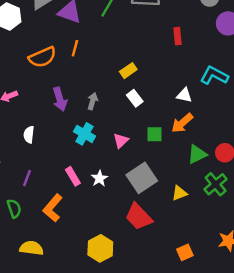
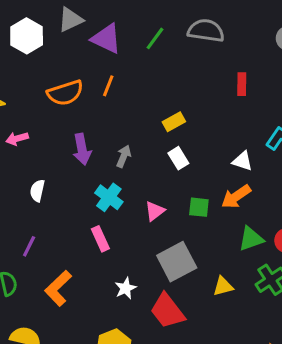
pink rectangle: (73, 176) -> (100, 239), moved
white star: (99, 178) -> (126, 288), moved

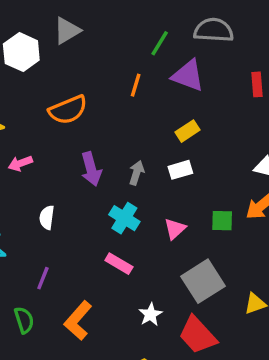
purple triangle: (106, 39) -> (188, 75), moved
orange line: (108, 86) -> (136, 85), moved
white rectangle: (178, 158) -> (180, 170), moved, turned -70
pink rectangle: (100, 239) -> (119, 264), turned -30

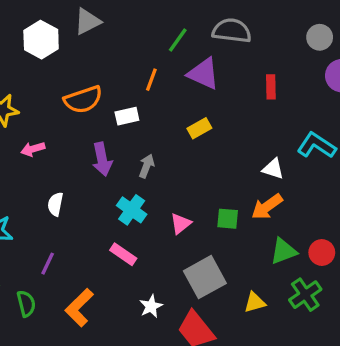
white rectangle: (180, 170) -> (127, 116), moved

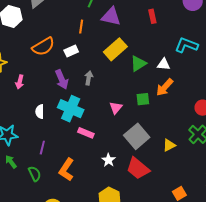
yellow rectangle: (199, 128) -> (115, 49), size x1.6
pink arrow: (33, 149) -> (20, 82), turned -48
cyan cross: (132, 210) -> (71, 109), moved, size x1.4
green triangle: (284, 251) -> (138, 63), moved

